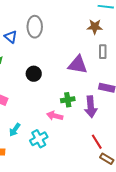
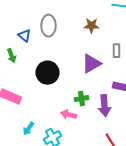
brown star: (95, 27) -> (91, 26), moved
purple triangle: (78, 65) -> (91, 64), turned -40
black circle: (34, 74) -> (47, 73), size x1.5

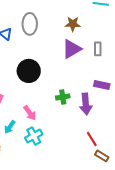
purple triangle: (91, 64) -> (72, 49), moved
pink arrow: (68, 115) -> (30, 113), moved, turned -140

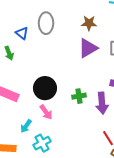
black circle: (29, 71) -> (45, 88), moved
cyan cross: (34, 136) -> (42, 143), moved

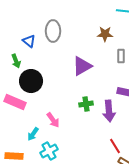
brown star: (89, 23) -> (105, 34), moved
purple triangle: (88, 48) -> (82, 66), moved
black circle: (45, 88) -> (31, 81), moved

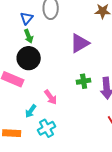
blue triangle: (29, 41) -> (27, 18), turned 32
green arrow: (16, 61) -> (29, 36), moved

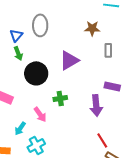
black circle: (29, 58) -> (36, 73), moved
green cross: (84, 81) -> (60, 98), moved

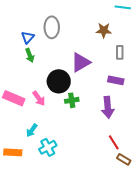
black circle: (36, 73) -> (59, 81), moved
purple rectangle: (112, 86) -> (116, 80), moved
pink arrow: (40, 114) -> (39, 98), moved

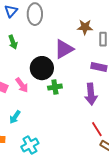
brown star: (104, 30) -> (85, 27), moved
blue triangle: (28, 37) -> (11, 11), moved
cyan cross: (48, 147) -> (30, 145), moved

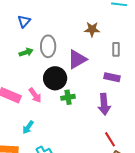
gray ellipse: (35, 14) -> (48, 46), moved
brown star: (85, 27) -> (92, 29), moved
green arrow: (13, 42) -> (26, 52), turned -88

